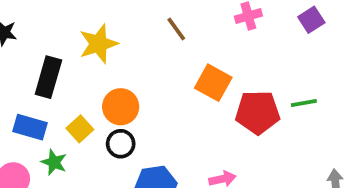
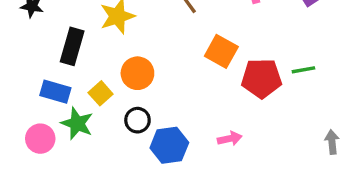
black circle: (121, 144) -> (137, 120), moved
green star: (54, 162) -> (77, 123), size x1.4

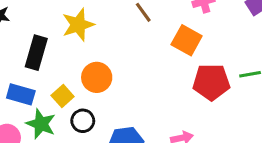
orange square: (221, 51) -> (187, 40), moved
black circle: (137, 120) -> (83, 121), moved

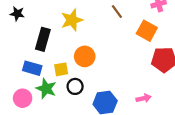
yellow square: (63, 96) -> (61, 69), turned 32

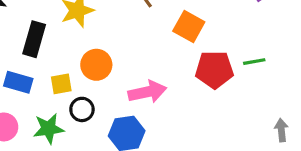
green star: (46, 89) -> (48, 129), moved, turned -30
pink arrow: (144, 98) -> (147, 92), moved, size x1.6

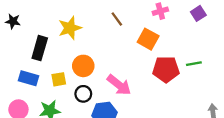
pink arrow: (147, 92) -> (119, 85), turned 50
black circle: (82, 109) -> (83, 94), moved

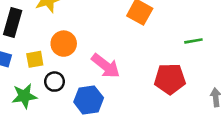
red pentagon: (166, 69) -> (170, 79), moved
black circle: (83, 94) -> (55, 82), moved

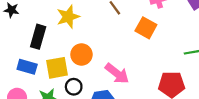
yellow square: (35, 59) -> (57, 68), size x1.5

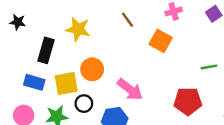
yellow star: (68, 17) -> (78, 29), turned 30

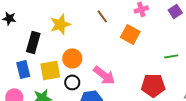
yellow star: (78, 29) -> (60, 24), turned -30
blue rectangle: (34, 82) -> (23, 69), turned 60
black circle: (84, 104) -> (72, 82), moved

